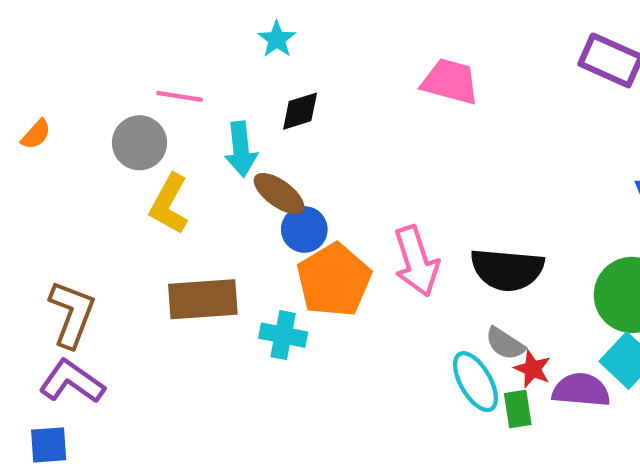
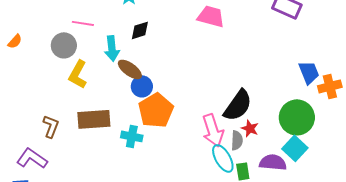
pink arrow: (416, 261) -> (213, 130), moved
black semicircle: (507, 270) -> (238, 105), turned -60
brown L-shape: (72, 314) -> (51, 126), moved, size x0.7
gray semicircle: (505, 344) -> (237, 140), turned -120
red star: (533, 369) -> (250, 128), moved

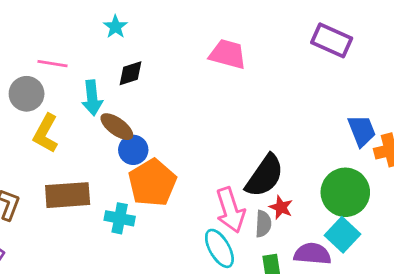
cyan ellipse: (223, 158) -> (219, 248), moved

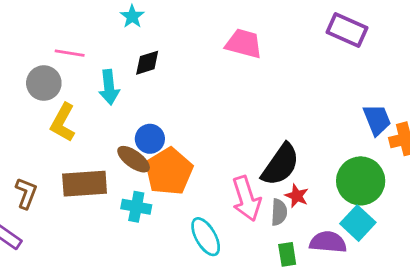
brown ellipse: (117, 127) -> (134, 159), moved
cyan ellipse: (219, 248) -> (206, 237), moved

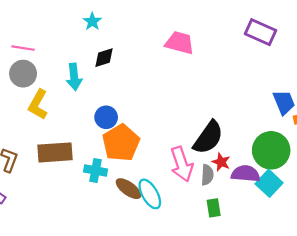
pink line: (70, 53) -> (23, 48), moved
brown ellipse: (134, 159) -> (128, 189), moved
purple semicircle: (328, 242) -> (246, 174), moved

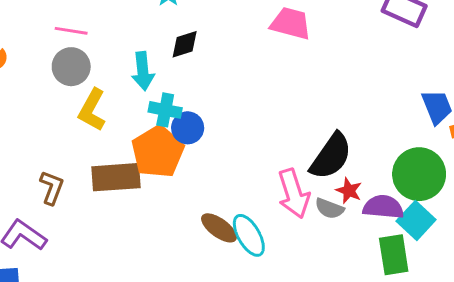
orange pentagon: (121, 143) -> (158, 152), moved
cyan cross: (95, 171) -> (165, 110), moved
gray semicircle: (207, 175) -> (329, 208), turned 108
green rectangle: (214, 208) -> (394, 255), moved, size x1.5

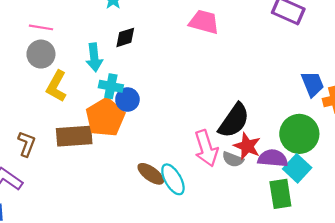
red star: (349, 191) -> (247, 146), size x1.4

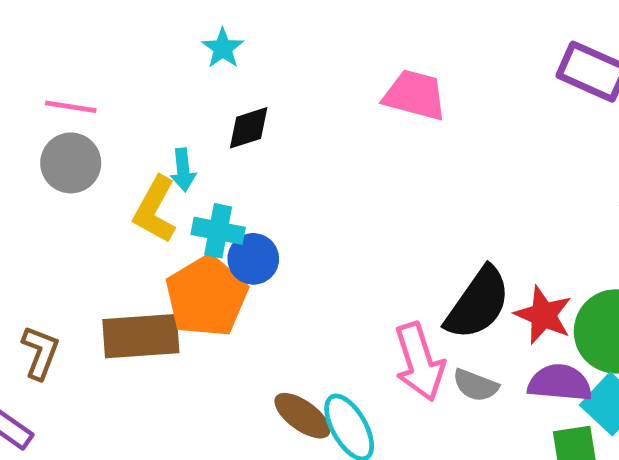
cyan arrow: (94, 57) -> (183, 170), size x0.7
yellow L-shape: (56, 86) -> (155, 210), moved
red star: (247, 146) -> (543, 315), moved

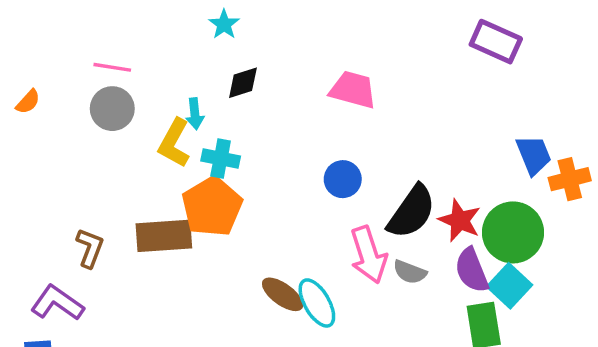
pink trapezoid: (415, 95) -> (353, 90), moved
blue circle: (253, 259) -> (343, 179), moved
purple semicircle: (560, 383) -> (472, 270), turned -117

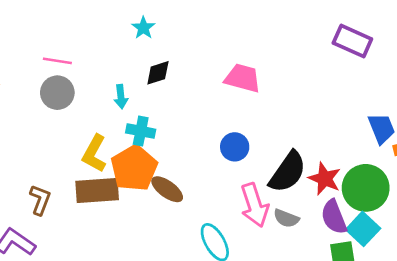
yellow L-shape: (174, 143) -> (94, 153), moved
brown ellipse: (283, 294) -> (167, 189), moved

